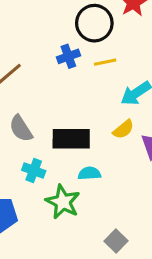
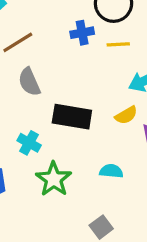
gray semicircle: (21, 129) -> (29, 82), moved
cyan semicircle: (89, 173) -> (111, 171), moved

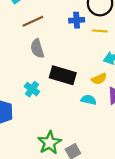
cyan semicircle: (111, 171) -> (89, 100), moved
green star: (54, 179) -> (50, 143), moved

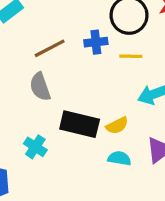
brown line: (33, 21) -> (50, 48), moved
yellow semicircle: (99, 79) -> (117, 125), moved

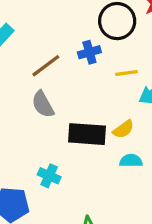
yellow line: (131, 56) -> (126, 73), moved
cyan cross: (35, 147) -> (49, 176), moved

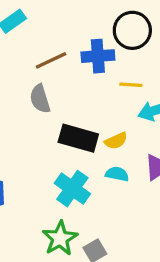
blue cross: (89, 52) -> (98, 56), size x1.4
cyan cross: (49, 176) -> (72, 189), moved, size x1.5

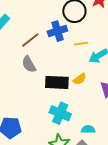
cyan semicircle: (117, 174) -> (88, 129), moved

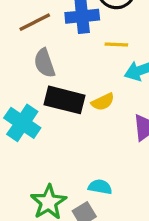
gray semicircle: (29, 64) -> (44, 63), moved
cyan cross: (60, 113) -> (22, 123), moved

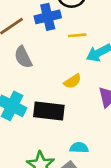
black rectangle: (65, 100) -> (49, 111), moved

